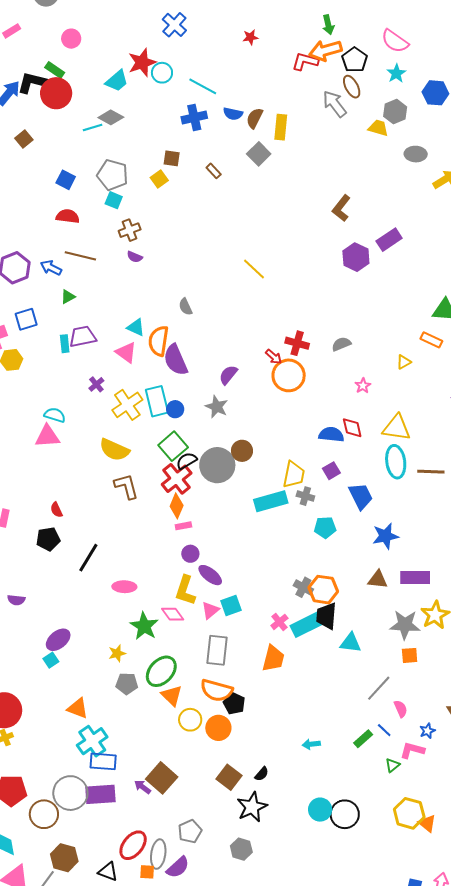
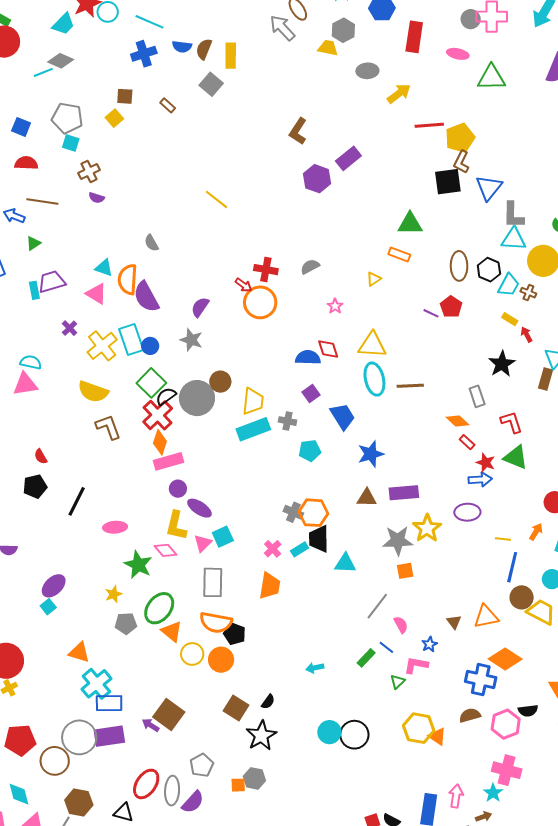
yellow trapezoid: (294, 475) -> (253, 401), moved
pink rectangle: (183, 526) -> (169, 461), size x1.8
cyan rectangle: (306, 625) -> (300, 549), size x0.6
orange square: (147, 872) -> (238, 785), moved

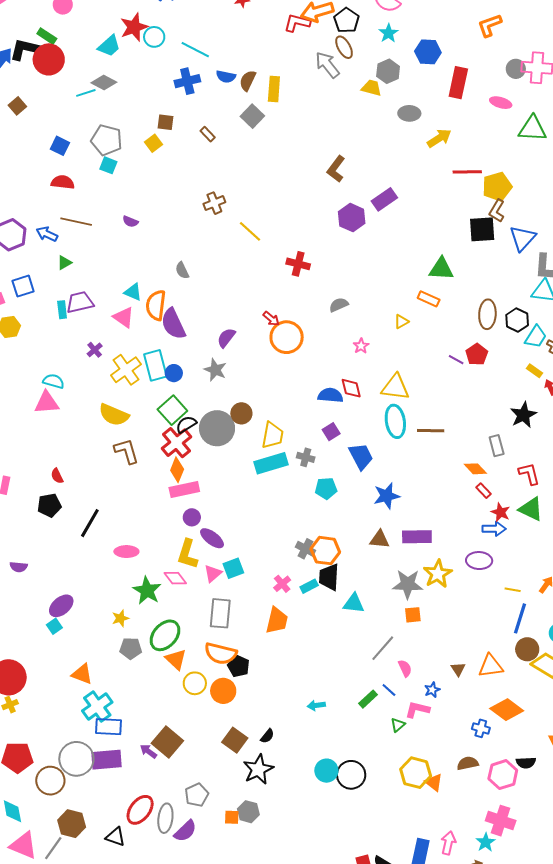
brown cross: (89, 172) -> (214, 203), moved
red cross: (266, 270) -> (298, 264), moved
blue cross: (481, 680) -> (481, 728), size x0.6

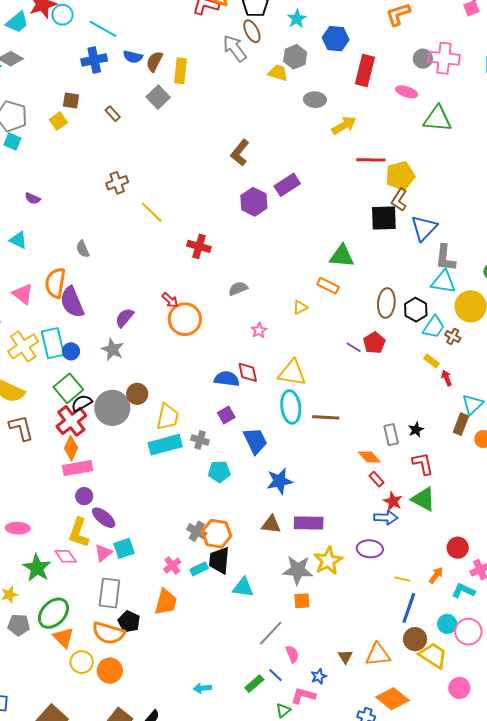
cyan triangle: (133, 292) -> (18, 240), moved
black star: (523, 415) -> (416, 430), moved, size x0.6
black pentagon: (239, 666) -> (129, 622), moved

